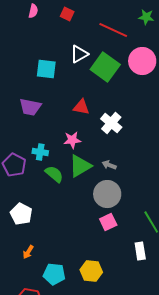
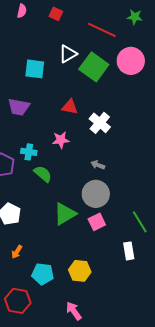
green triangle: (80, 166) -> (65, 214), moved

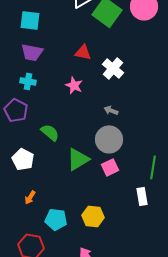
cyan square: (35, 69) -> (30, 20), moved
pink star: (61, 140) -> (74, 85), turned 30
cyan cross: (29, 152) -> (28, 81), moved
green semicircle: (43, 174) -> (50, 132), moved
green line: (140, 222) -> (153, 167), turned 40

